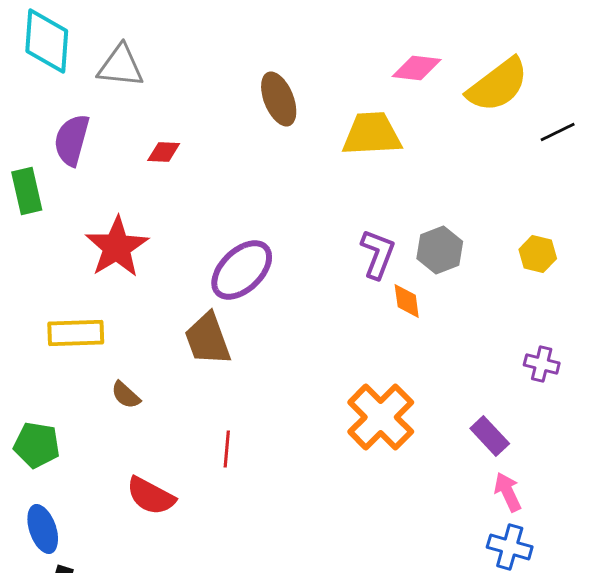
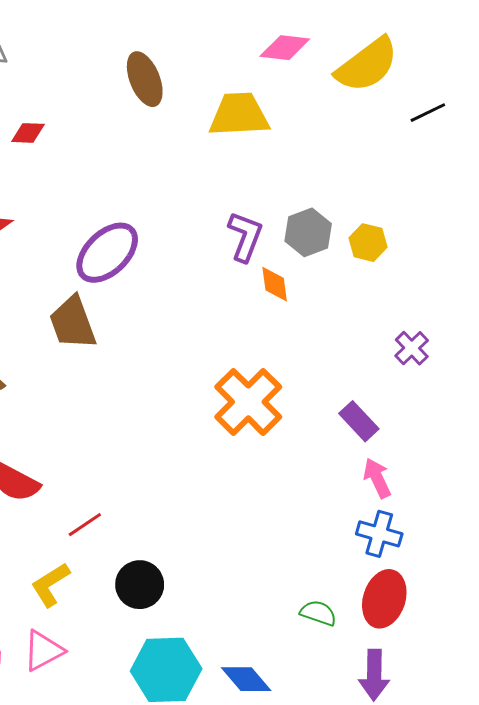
yellow hexagon: (538, 254) -> (368, 243), moved
purple cross: (542, 364) -> (412, 348), turned 32
red line: (227, 449) -> (85, 525), moved, turned 51

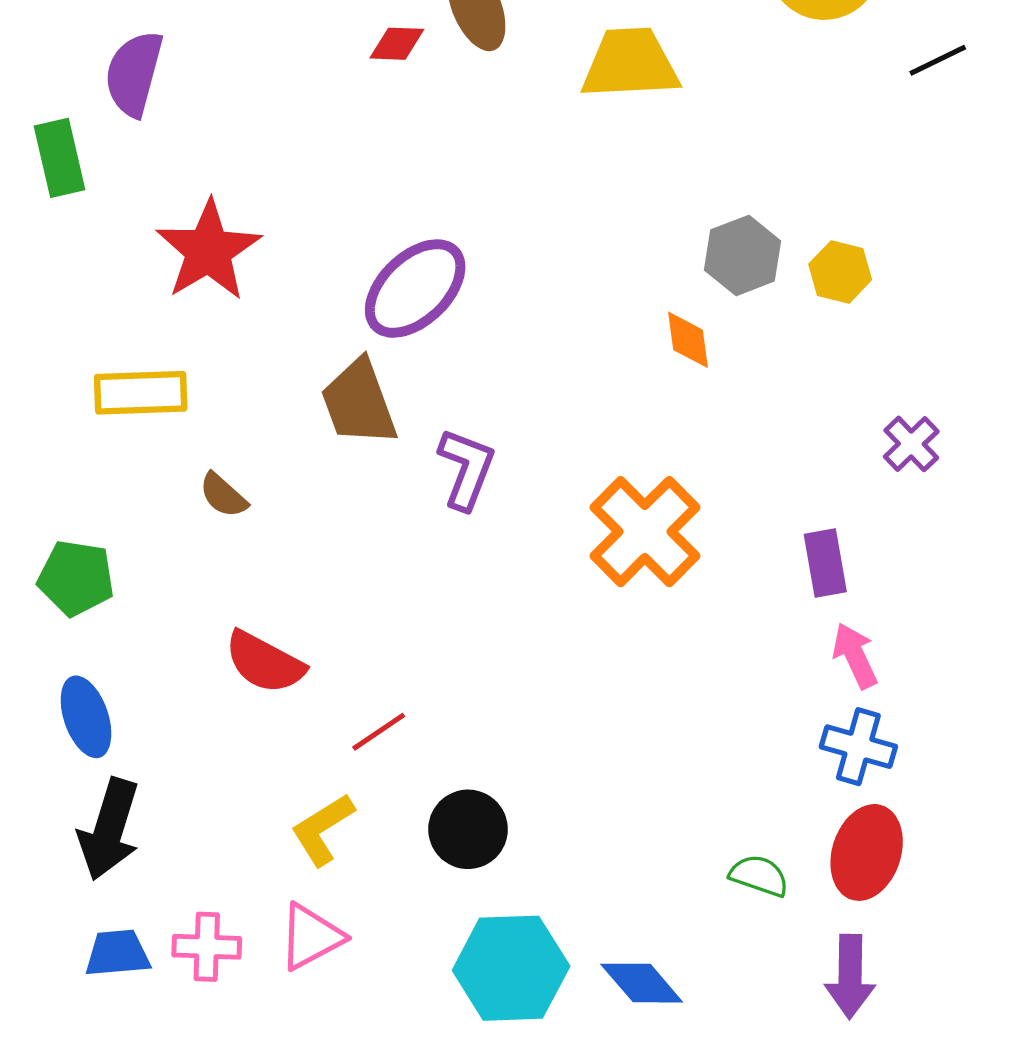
red diamond: (28, 133) -> (397, 44), moved
purple L-shape: (245, 236) -> (466, 469), moved
purple rectangle: (359, 421) -> (825, 563), turned 33

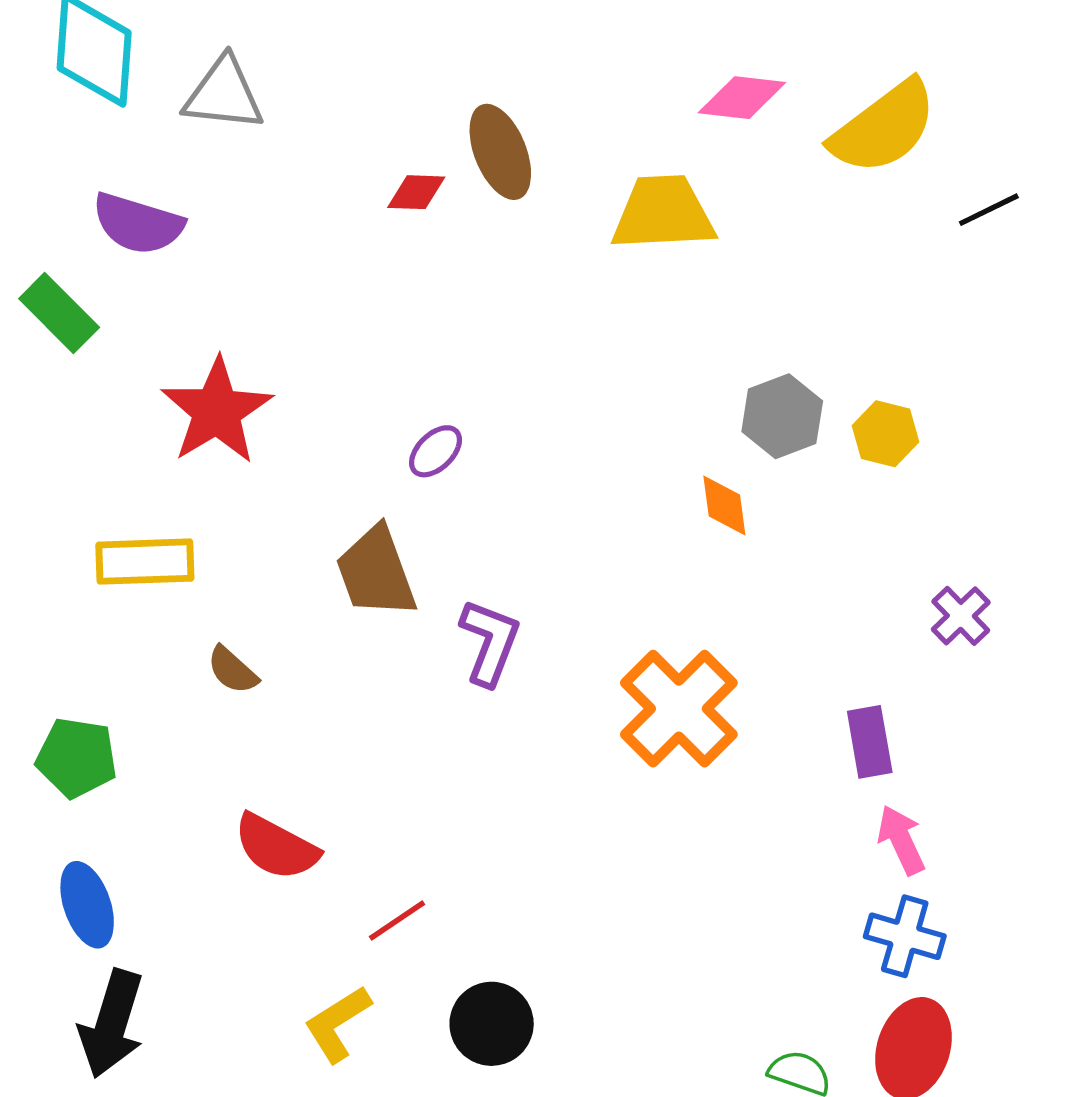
purple semicircle: (134, 74) -> (138, 224), turned -88
green rectangle: (60, 158) -> (59, 313), turned -32
purple ellipse: (415, 289) -> (436, 451), size x0.5

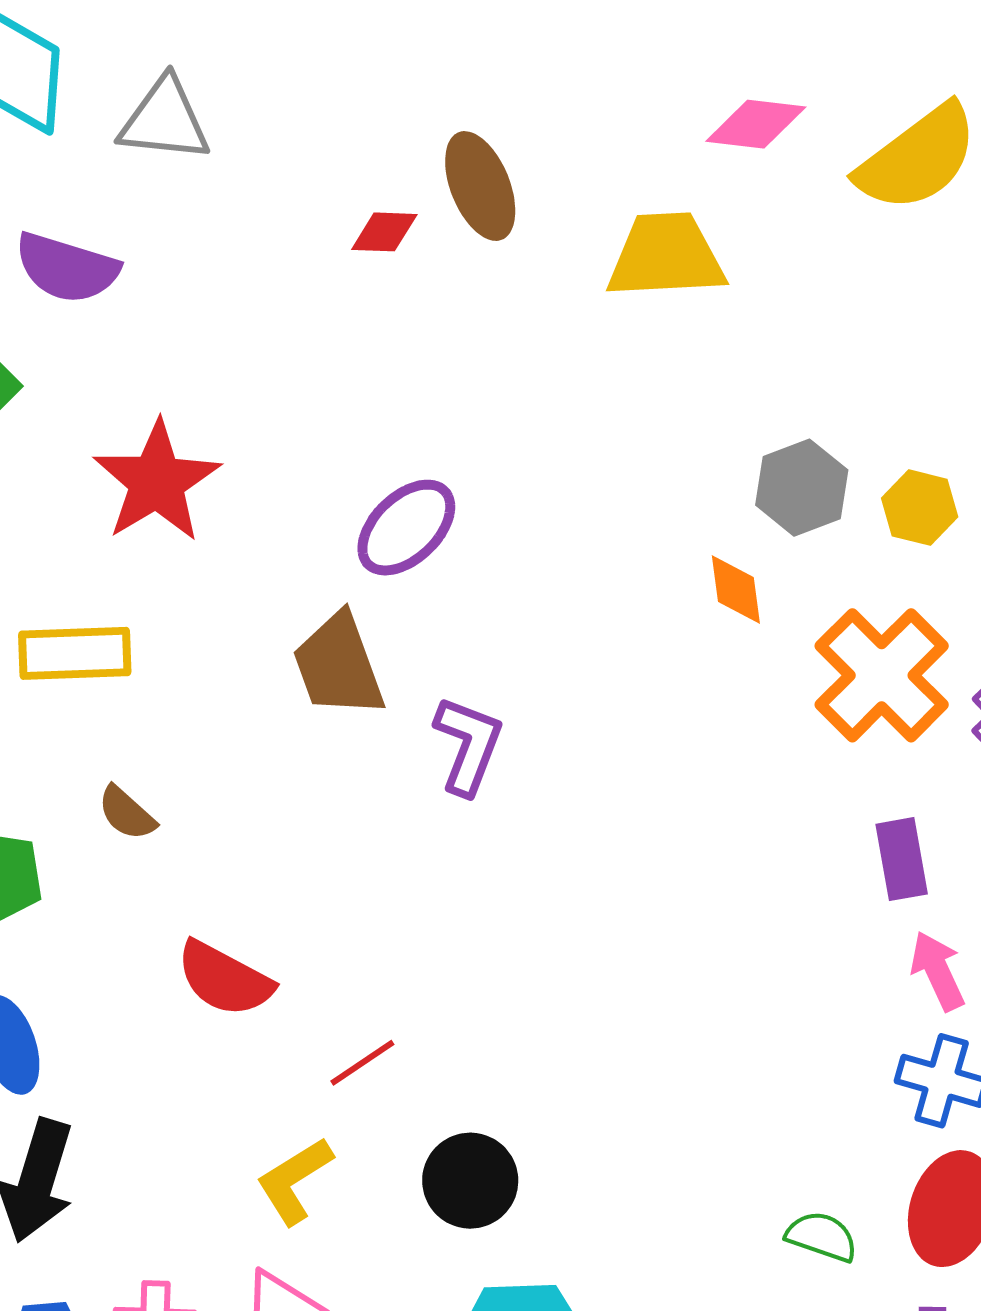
purple ellipse: (436, 451) -> (406, 528), size x1.6
brown semicircle: (232, 670) -> (127, 813), moved
orange cross: (679, 709) -> (882, 675), moved

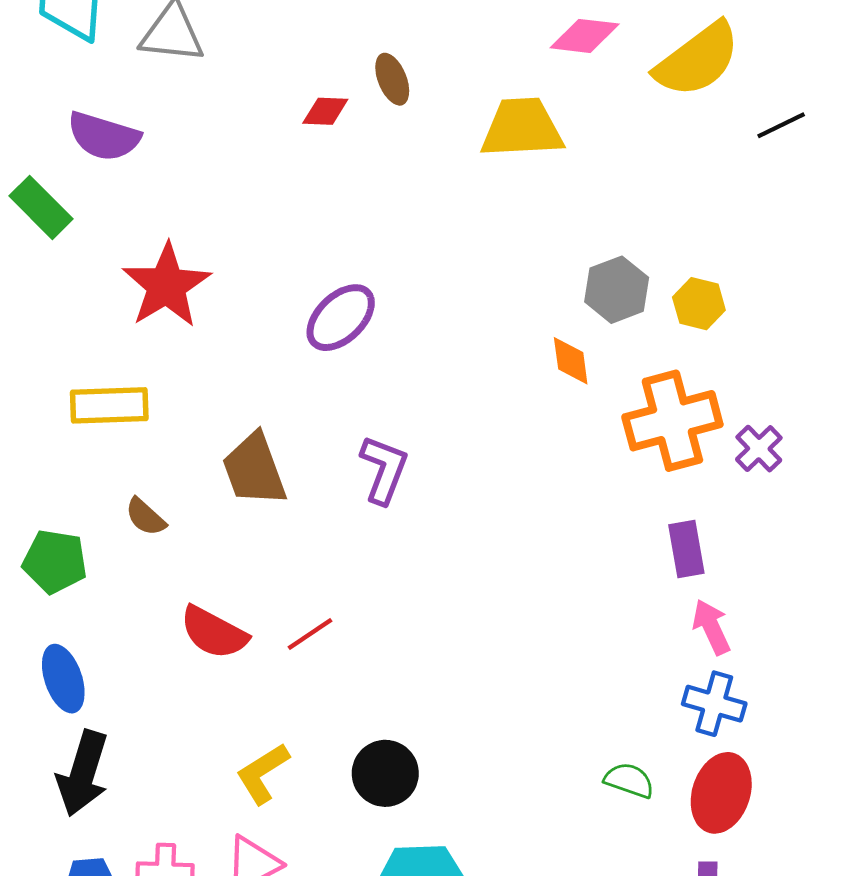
brown ellipse: (480, 186) -> (392, 79), size x0.7
brown trapezoid: (338, 665) -> (254, 469), moved
orange cross: (882, 675) -> (672, 421), turned 30
red line: (362, 1063) -> (310, 634), moved
green semicircle: (822, 1237) -> (629, 780), moved

